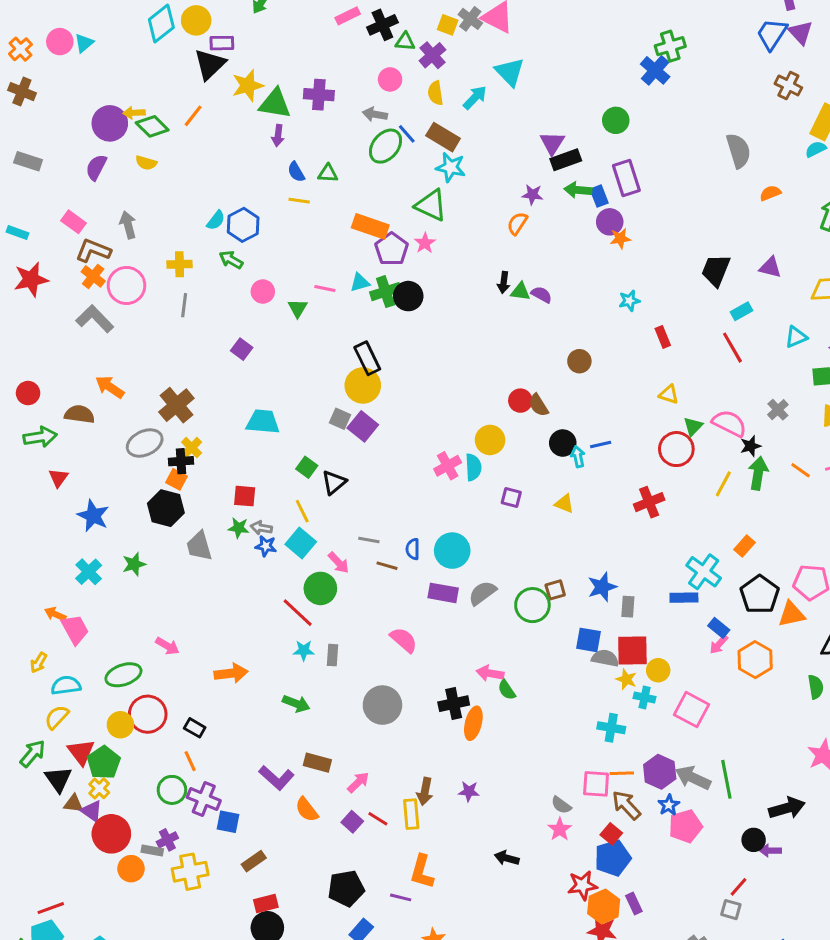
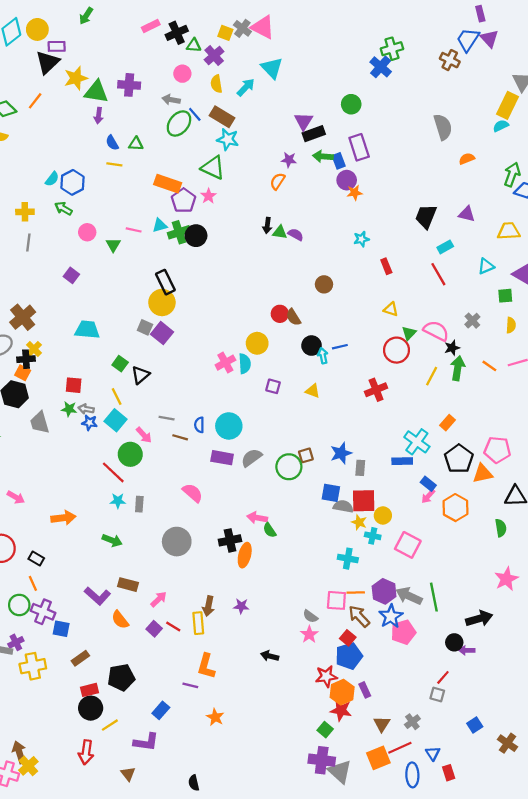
brown cross: (788, 86) -> (450, 60), moved
blue star: (669, 805) -> (391, 616), size x1.5
black pentagon: (346, 888) -> (121, 677), moved

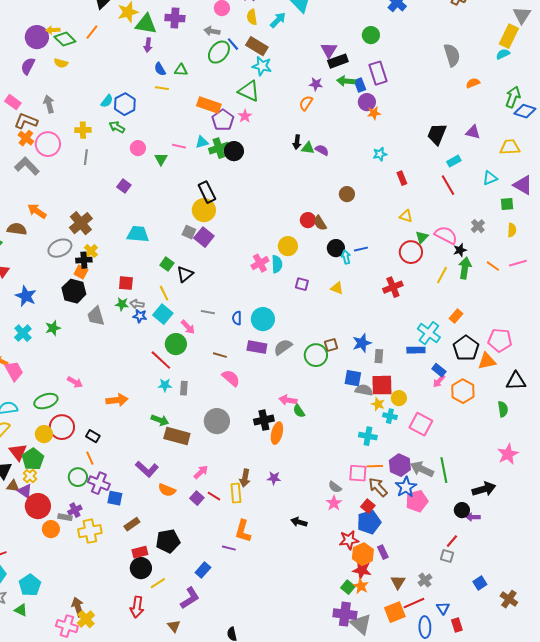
brown line: (180, 437) -> (220, 355), moved
brown rectangle: (128, 585) -> (177, 436), moved, size x1.4
orange semicircle: (120, 620) -> (167, 490), turned -30
orange star: (215, 717) -> (361, 586), moved
purple L-shape: (146, 742) -> (190, 598), turned -40

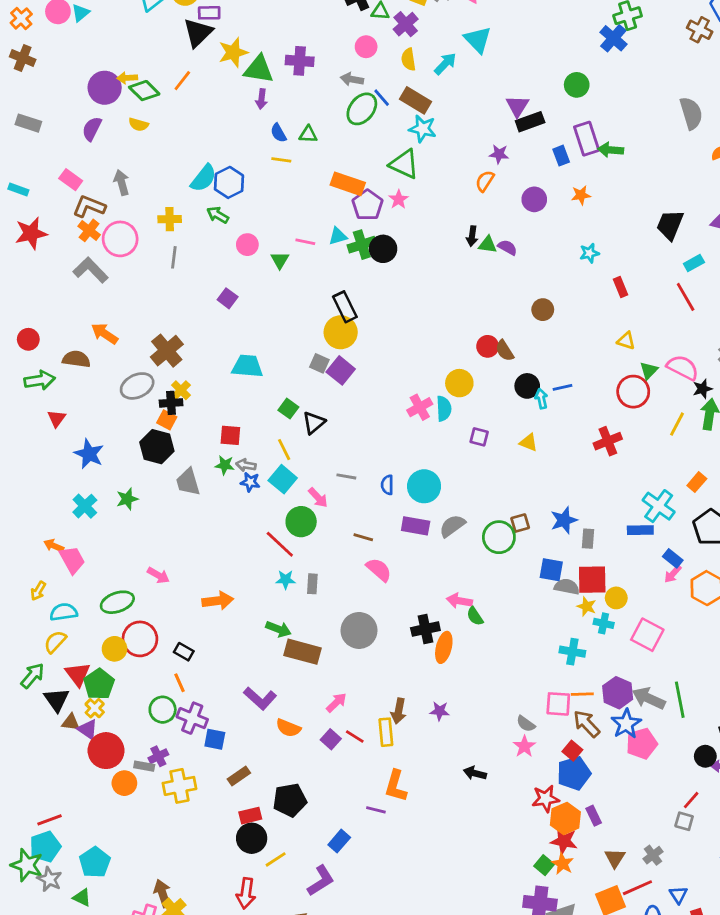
green arrow: (346, 81) -> (611, 150), moved
cyan semicircle: (107, 101) -> (204, 178), size x1.5
purple circle: (367, 102) -> (534, 199), moved

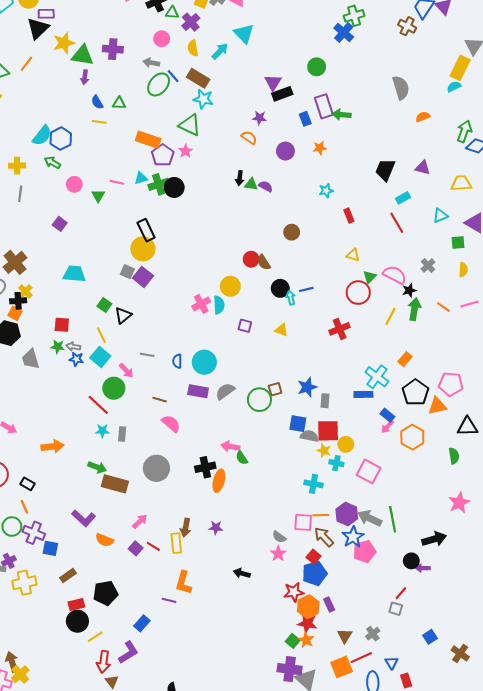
orange semicircle: (485, 181) -> (249, 138), turned 91
red arrow: (246, 893) -> (103, 662), moved

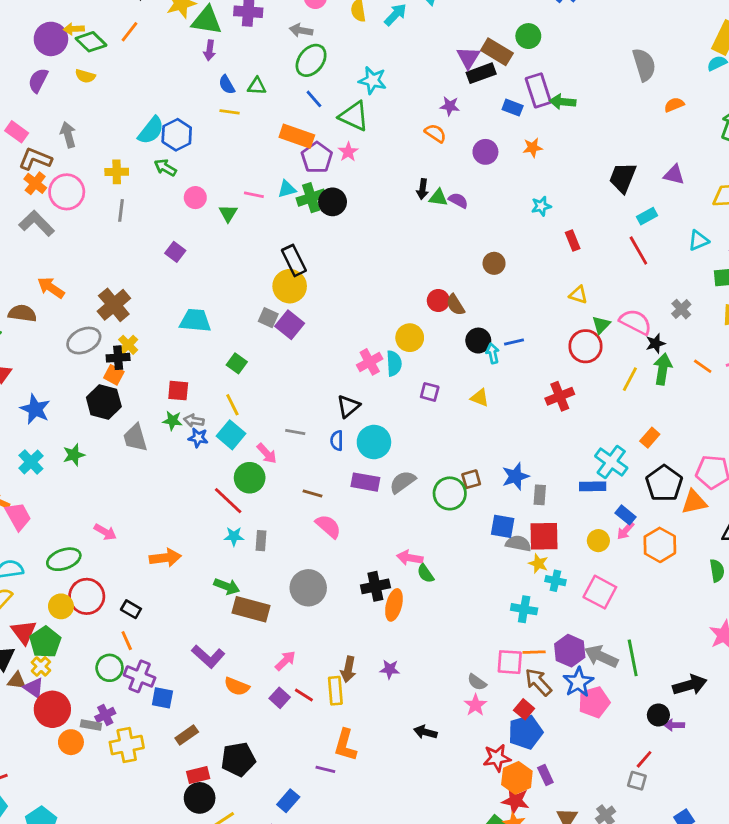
blue line: (173, 76) -> (314, 99), moved
brown rectangle: (198, 78) -> (497, 52), moved
blue rectangle: (305, 119) -> (513, 108), turned -48
black triangle: (123, 315) -> (348, 406), moved
yellow circle: (346, 444) -> (598, 541), moved

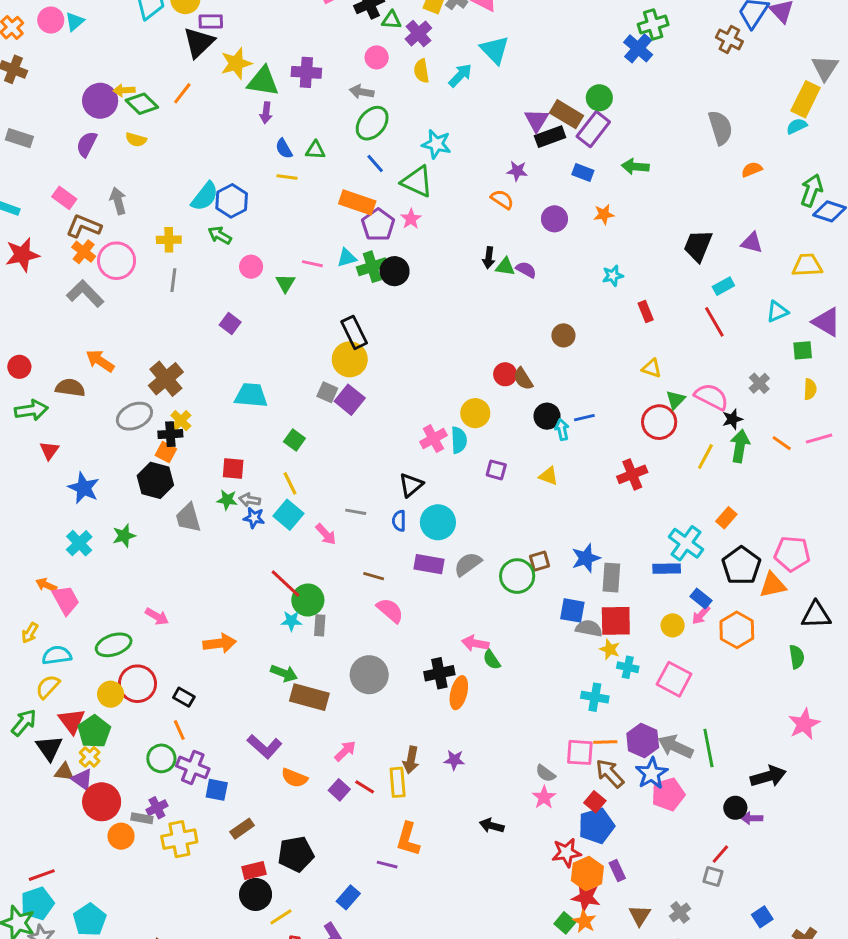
purple rectangle: (538, 90) -> (593, 129), moved, turned 56
green circle: (250, 478) -> (308, 600), moved
gray rectangle: (540, 495) -> (611, 578), size x1.4

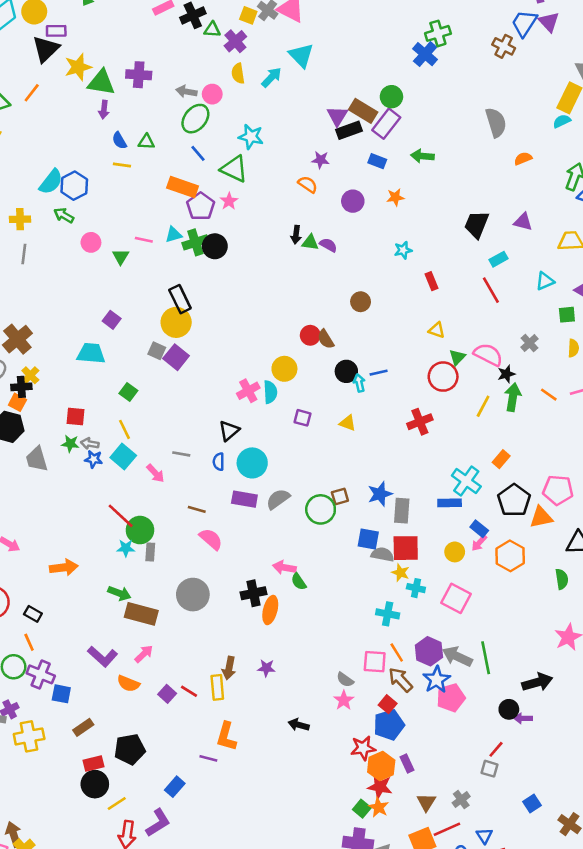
pink circle: (377, 57) -> (212, 94), moved
purple square: (230, 323) -> (112, 320), moved
orange line: (605, 742) -> (397, 653), turned 60
pink arrow: (345, 751) -> (144, 654), moved

